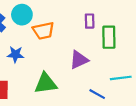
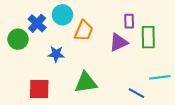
orange trapezoid: (43, 31) -> (84, 31), turned -55
purple triangle: (79, 60) -> (119, 42), moved

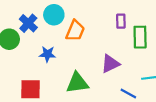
purple triangle: (119, 42) -> (110, 64), moved

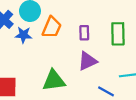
purple rectangle: (121, 21) -> (84, 33), moved
blue star: (47, 54) -> (23, 35), moved

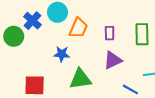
blue star: (23, 35) -> (62, 54), moved

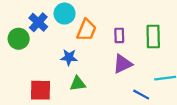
green triangle: (80, 79) -> (78, 84), moved, size x0.7

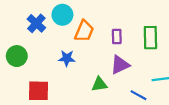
green circle: (19, 39) -> (17, 56), moved
green triangle: (78, 84) -> (99, 84), moved

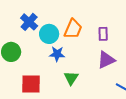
cyan circle: (62, 15) -> (49, 34), moved
green triangle: (99, 84) -> (71, 78), moved, turned -49

